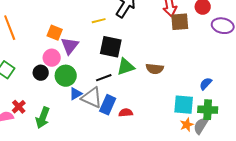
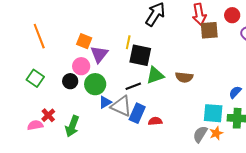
yellow line: (99, 21) -> (128, 42), moved, turned -64
gray semicircle: (201, 126) -> (200, 134), moved

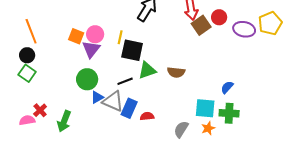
red circle: (232, 15) -> (219, 17), moved
brown square: (209, 30) -> (201, 25), turned -30
pink circle: (81, 66) -> (95, 34), moved
black circle: (70, 81) -> (27, 55), moved
gray semicircle: (200, 134) -> (181, 129), moved

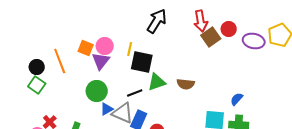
orange line: (31, 31) -> (60, 61), moved

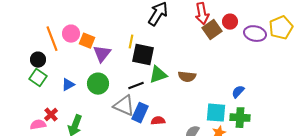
pink circle: (105, 46) -> (71, 34), moved
orange line: (60, 61) -> (52, 39), moved
blue triangle: (107, 109) -> (68, 85), moved

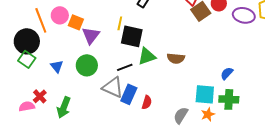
black circle: (38, 60) -> (27, 41), size x1.6
blue triangle: (68, 85) -> (57, 66), turned -40
red semicircle: (158, 121) -> (147, 102), turned 112

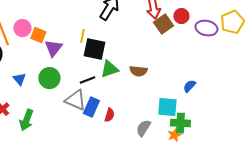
green cross: (229, 99) -> (180, 123), moved
orange star: (208, 114) -> (174, 135), moved

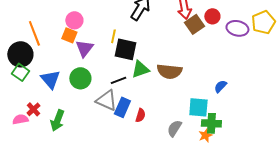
pink circle: (22, 28) -> (74, 20), moved
brown semicircle: (138, 71) -> (169, 71), size x1.4
blue triangle: (19, 79) -> (50, 79), size x1.5

